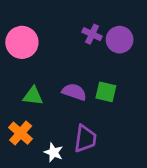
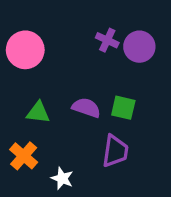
purple trapezoid: (85, 139) -> (115, 151), moved

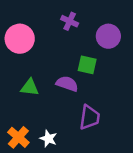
purple cross: (107, 40) -> (70, 21), moved
green square: (123, 108) -> (87, 65), moved
orange cross: (24, 156) -> (18, 137), moved

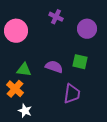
green square: (87, 65) -> (80, 62), moved
orange cross: (18, 137) -> (15, 89), moved
white star: (48, 139) -> (25, 111), moved

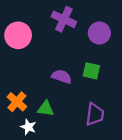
purple cross: (56, 17) -> (64, 19), size x1.5
green triangle: (24, 70) -> (46, 109), moved
purple trapezoid: (72, 94) -> (95, 114), moved

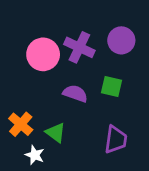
purple cross: (64, 19) -> (79, 47), moved
pink circle: (18, 35) -> (43, 54), moved
green triangle: (46, 109) -> (56, 133), turned 30

